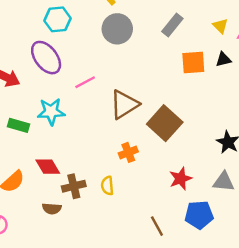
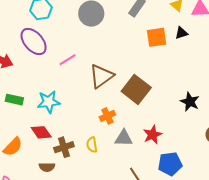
cyan star: (51, 112) -> (49, 102), moved
gray triangle: (224, 182) -> (124, 138), moved

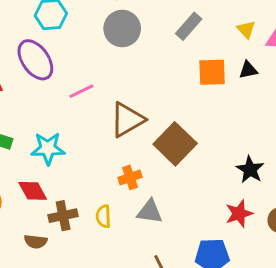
red star: (152, 135) -> (239, 214), moved

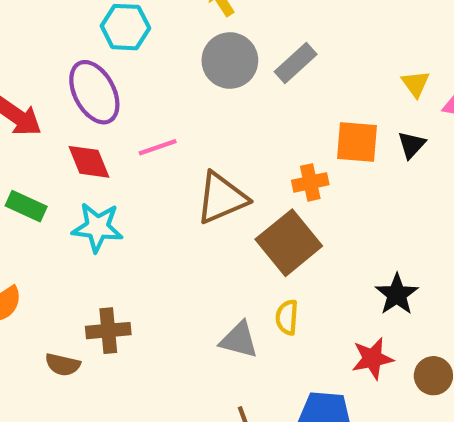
gray rectangle: (189, 26) -> (296, 63), moved
black triangle: (248, 70) -> (412, 145), turned -42
orange cross: (130, 177) -> (310, 182), moved
red diamond: (33, 191) -> (89, 162), moved
yellow semicircle: (103, 216) -> (287, 317), moved

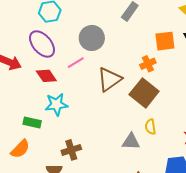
gray circle: (230, 61) -> (92, 38), moved
green rectangle: (26, 206) -> (32, 122), moved

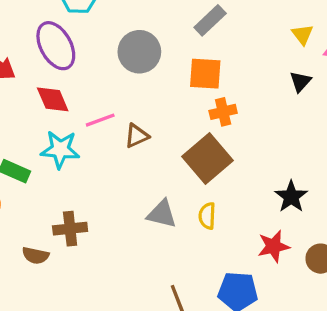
orange square: (165, 41) -> (205, 74), moved
pink line: (76, 63) -> (100, 120), moved
brown triangle: (109, 79) -> (137, 136), moved, size x0.6
gray triangle: (131, 142) -> (162, 214), moved

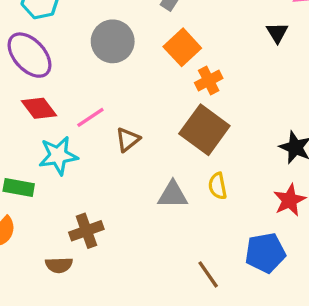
orange square: (205, 74) -> (182, 47), turned -33
brown triangle: (137, 136) -> (128, 140), moved

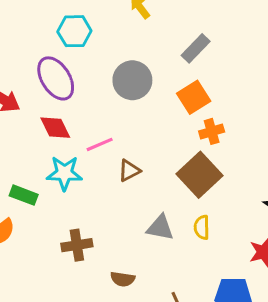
brown semicircle: (59, 265) -> (123, 279), moved

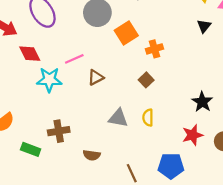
orange square: (194, 97) -> (126, 33), moved
red diamond: (55, 128) -> (30, 54), moved
brown square: (199, 175) -> (146, 80), size x0.5
green rectangle: (24, 195) -> (31, 149), moved

